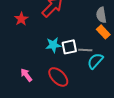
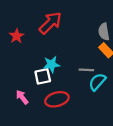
white square: (69, 47) -> (43, 76), moved
red ellipse: (58, 77) -> (57, 99), turned -60

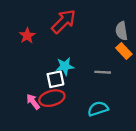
cyan semicircle: (97, 82) -> (98, 109), moved, turned 30
red ellipse: (57, 99) -> (52, 98), moved

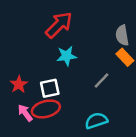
red star: (27, 36) -> (19, 84), moved
cyan star: (65, 66) -> (67, 56), moved
gray line: (103, 72) -> (101, 81), turned -49

